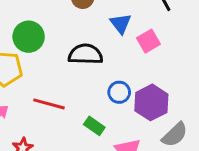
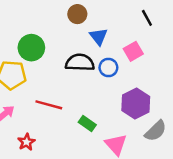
blue triangle: (121, 24) -> (98, 36), moved
blue circle: (119, 92) -> (108, 68), moved

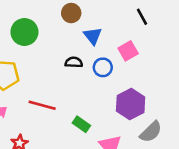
green circle: (31, 48) -> (24, 32), moved
black semicircle: (80, 63) -> (74, 62), size x0.6

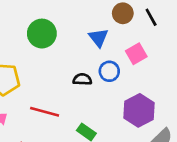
brown circle: (71, 13) -> (123, 13), moved
green circle: (24, 32) -> (42, 34), moved
black semicircle: (74, 62) -> (82, 79), moved

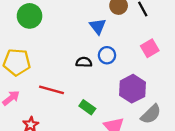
green circle: (42, 34) -> (30, 16), moved
pink square: (136, 54) -> (150, 48), moved

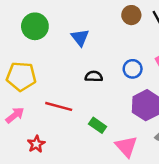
blue triangle: (98, 26) -> (80, 38), moved
blue circle: (107, 55) -> (133, 69), moved

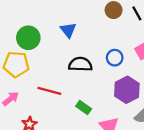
green circle: (35, 26) -> (28, 38), moved
black semicircle: (94, 76) -> (80, 64), size x1.5

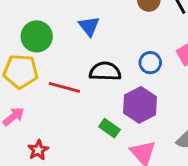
purple hexagon: (127, 90) -> (140, 105), moved
red line: (49, 91) -> (64, 87), moved

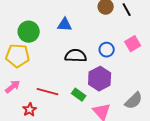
blue triangle: (89, 26) -> (65, 25), turned -49
red line: (64, 87) -> (48, 92), moved

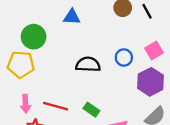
blue triangle: (65, 25) -> (72, 17), moved
purple hexagon: (100, 79) -> (150, 82), moved
pink arrow: (13, 87) -> (25, 104), moved, turned 126

